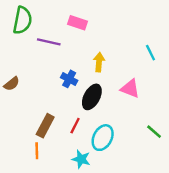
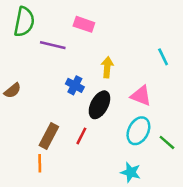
cyan ellipse: (103, 138) -> (138, 131), moved
cyan star: (81, 159) -> (131, 172), moved

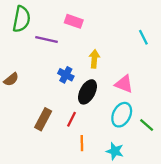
cyan line: (163, 57) -> (143, 37), moved
orange line: (40, 163) -> (82, 143), moved

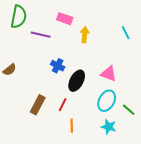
yellow arrow: (94, 59) -> (85, 35), moved
cyan star: (115, 151) -> (109, 127), moved

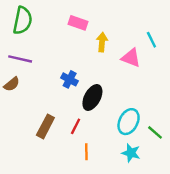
purple line: (41, 35) -> (20, 59), moved
pink triangle: (109, 74) -> (131, 58), moved

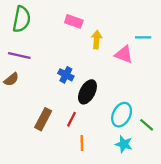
cyan line: (151, 40) -> (143, 37), turned -63

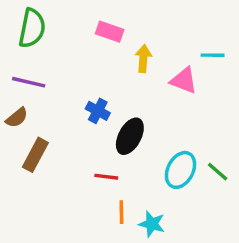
brown rectangle: (43, 119) -> (35, 155), moved
red line: (72, 119) -> (106, 177), turned 70
green line: (147, 125) -> (218, 172), moved
cyan star: (124, 144) -> (152, 224), moved

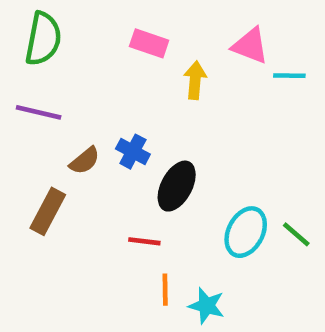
pink triangle: (184, 81) -> (250, 46), moved
brown semicircle: (17, 118) -> (85, 161), moved

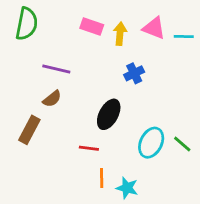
cyan line: (289, 76) -> (184, 36), moved
yellow arrow: (195, 80) -> (120, 34), moved
purple line: (39, 112) -> (56, 69), moved
blue cross: (133, 152) -> (134, 73), moved, turned 36

